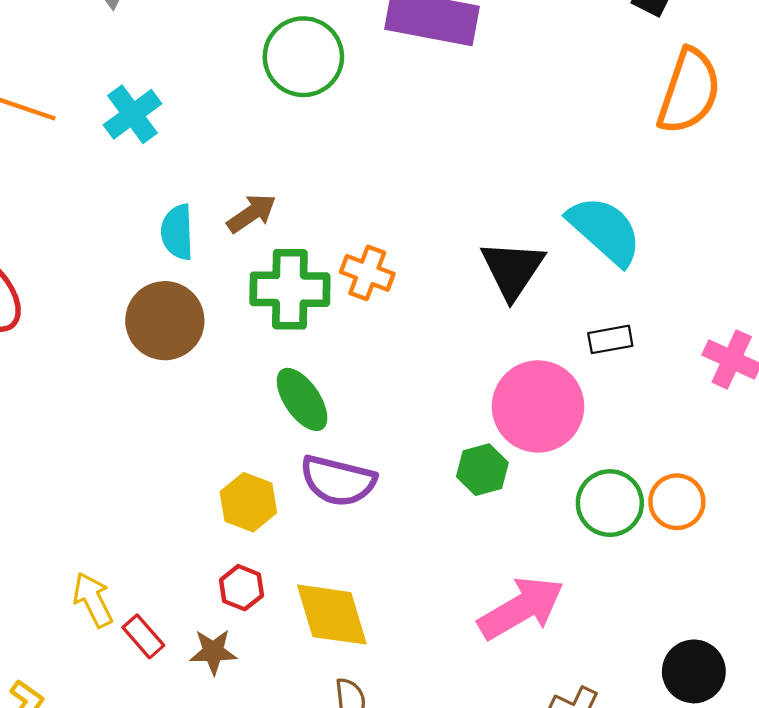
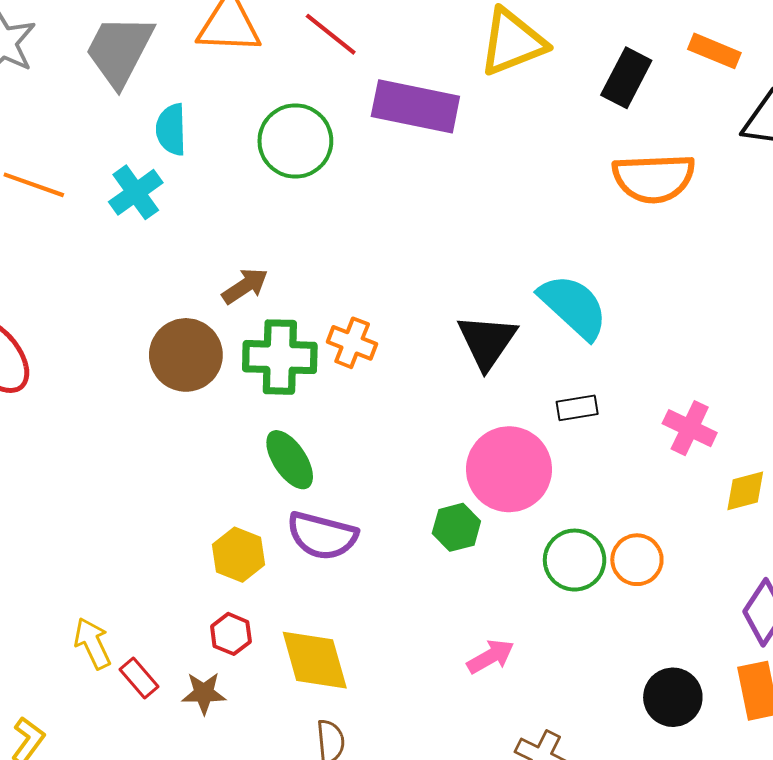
orange semicircle: (689, 91) -> (654, 178), turned 68
cyan semicircle: (177, 232) -> (171, 129), moved
brown circle: (165, 321) -> (186, 355), moved
pink arrow: (521, 608) -> (491, 657), size x0.6
black circle: (694, 671) -> (673, 697), moved

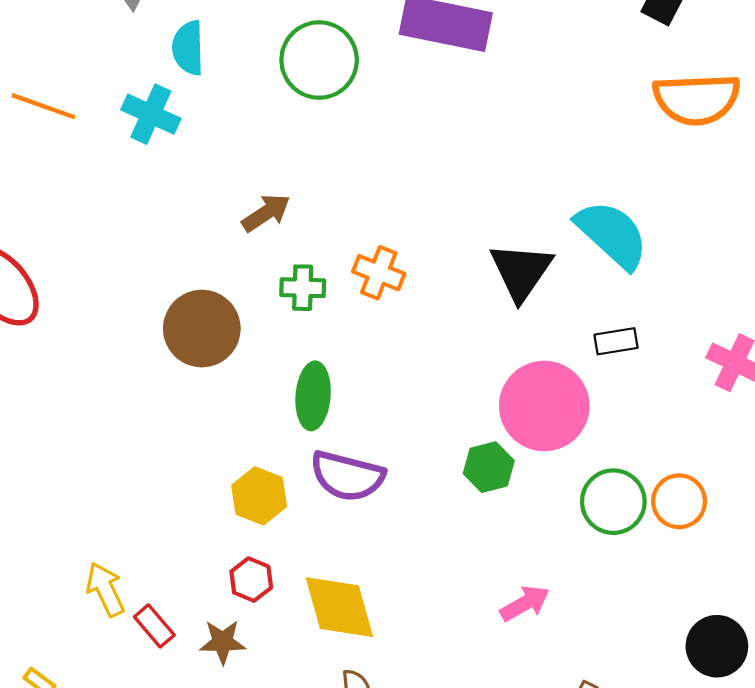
cyan cross: (136, 192) -> (151, 114), turned -30
brown circle: (186, 355) -> (202, 329), moved
green cross: (280, 357) -> (303, 288), size x0.6
green ellipse: (290, 460) -> (313, 396), turned 38

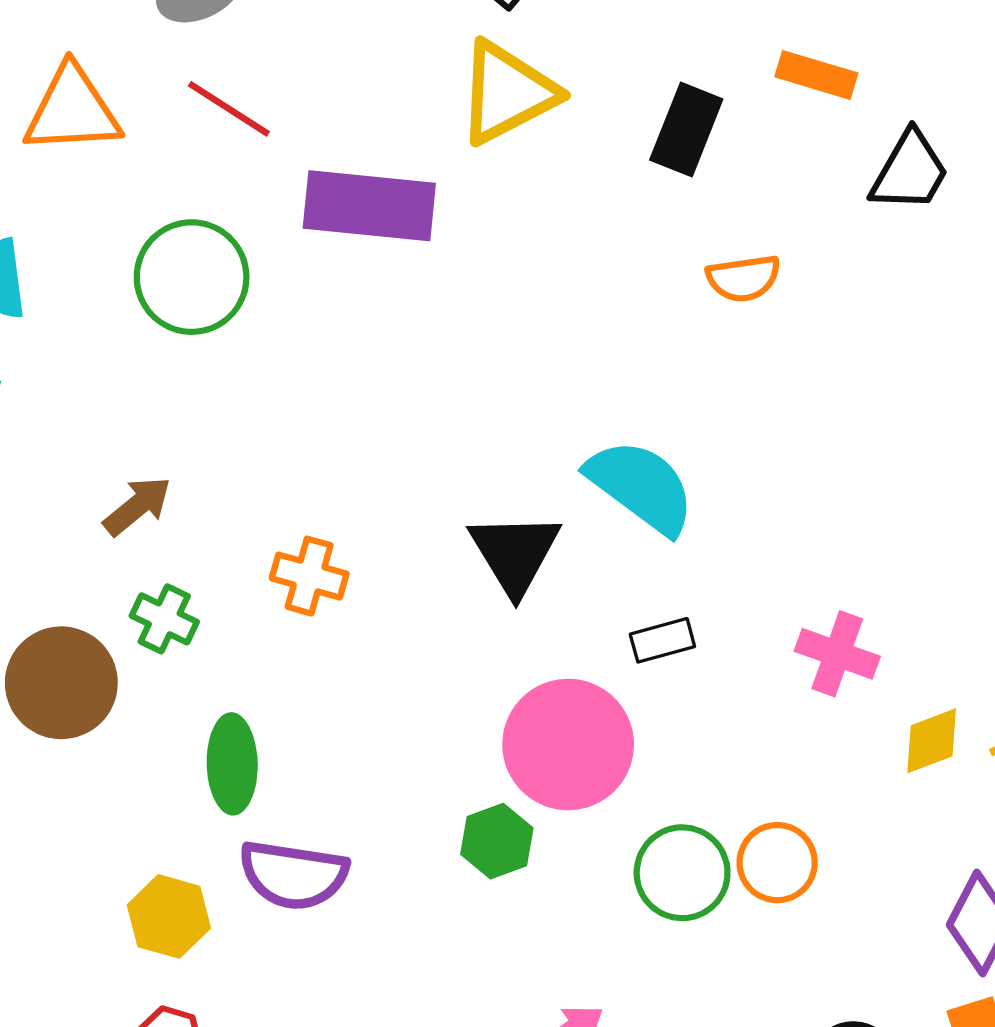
orange semicircle: (697, 99) -> (743, 278), size x0.6
green cross: (303, 288) -> (164, 619), moved, turned 30

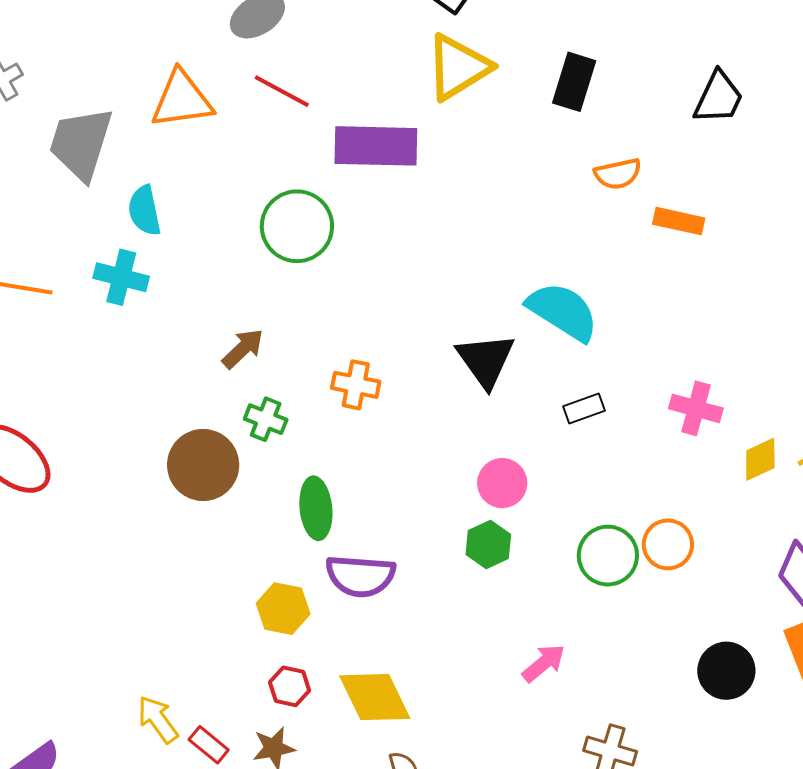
orange rectangle: (816, 75) -> (679, 221), moved
green circle: (192, 277) -> (297, 226), moved
pink circle: (568, 745) -> (502, 483), moved, size x0.6

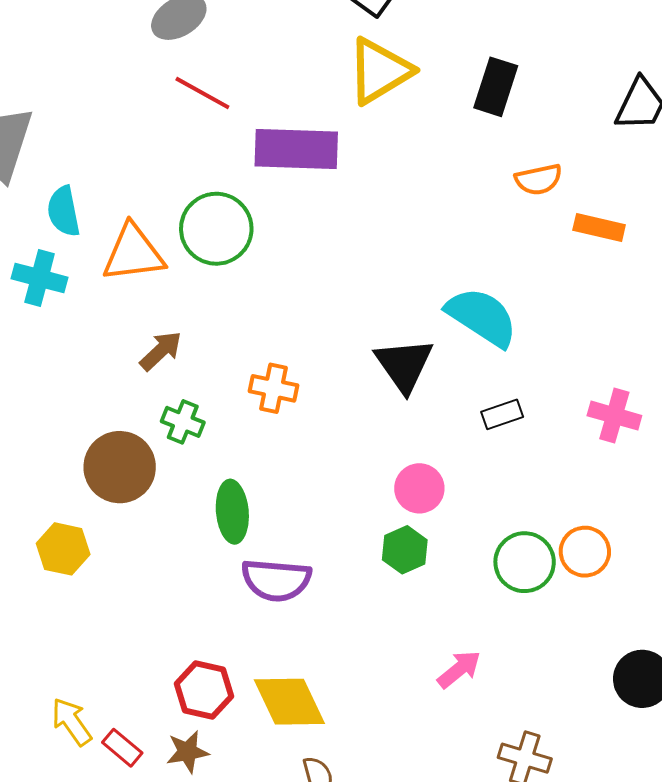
orange triangle: (182, 100) -> (133, 253), moved
yellow hexagon: (283, 609) -> (63, 549), moved
red hexagon: (290, 686) -> (204, 690), size x1.4

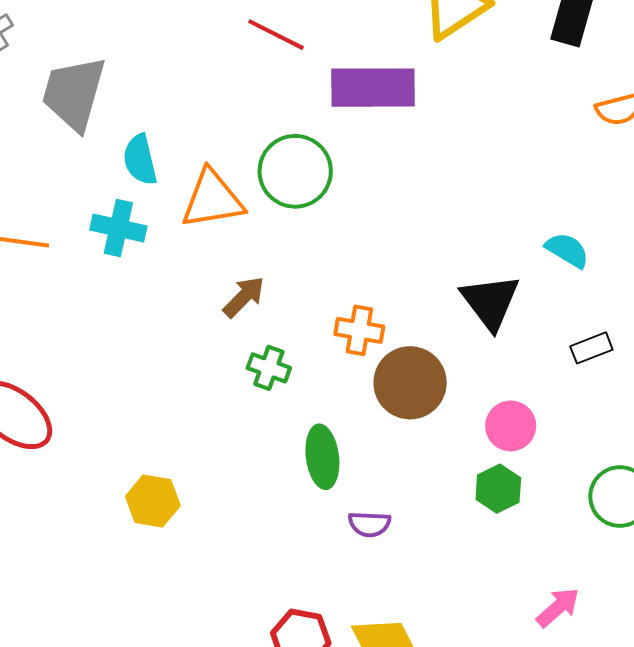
cyan semicircle: (482, 317) -> (567, 250), size x0.6
brown circle: (120, 467) -> (410, 383), moved
purple semicircle: (276, 580) -> (369, 524), size x0.6

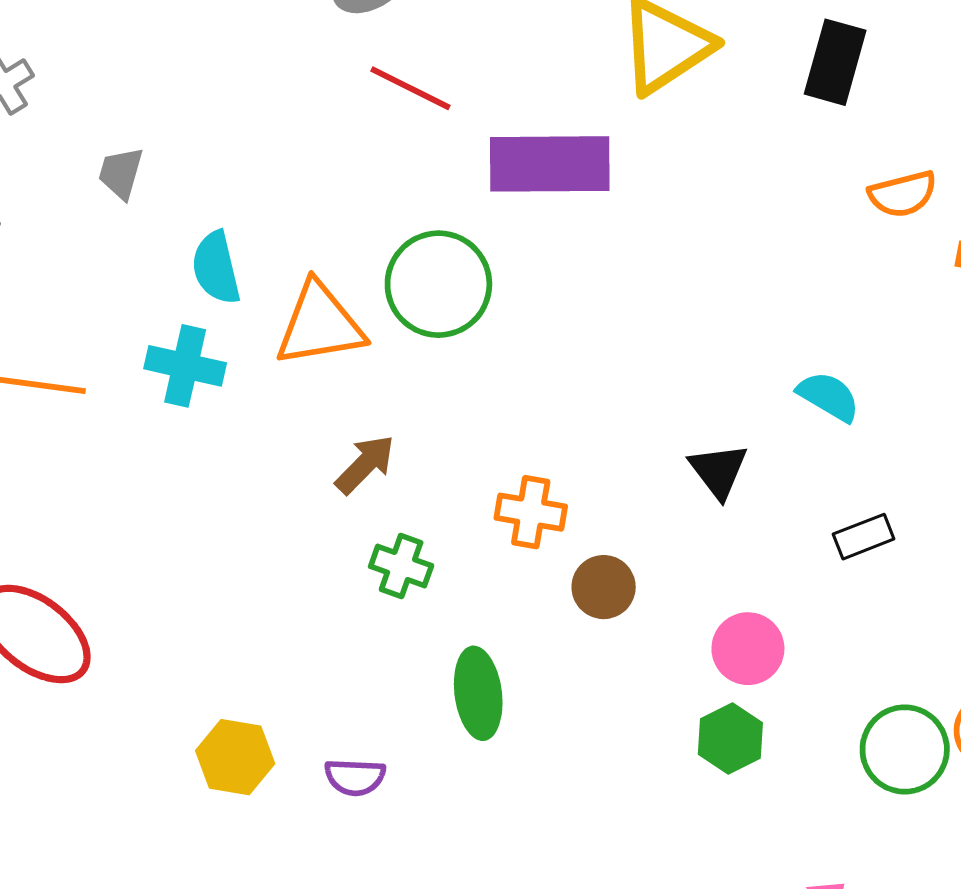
gray trapezoid: (74, 93) -> (121, 173), size x0.5
black triangle: (490, 302) -> (718, 471), size x0.7
brown circle: (410, 383) -> (604, 587), size x0.6
purple semicircle: (369, 524) -> (355, 777), moved

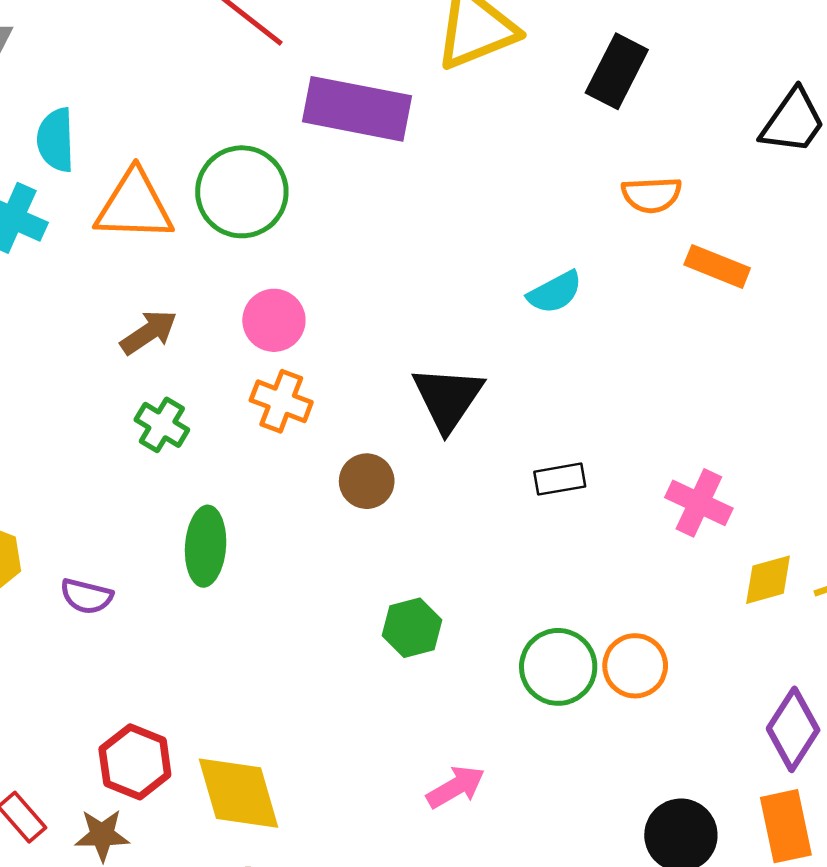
cyan semicircle: (829, 396) -> (555, 292), moved, turned 110
black triangle: (718, 471) -> (448, 398), size x1.4
brown circle: (604, 587) -> (367, 481), moved
pink circle: (748, 649) -> (274, 320), moved

